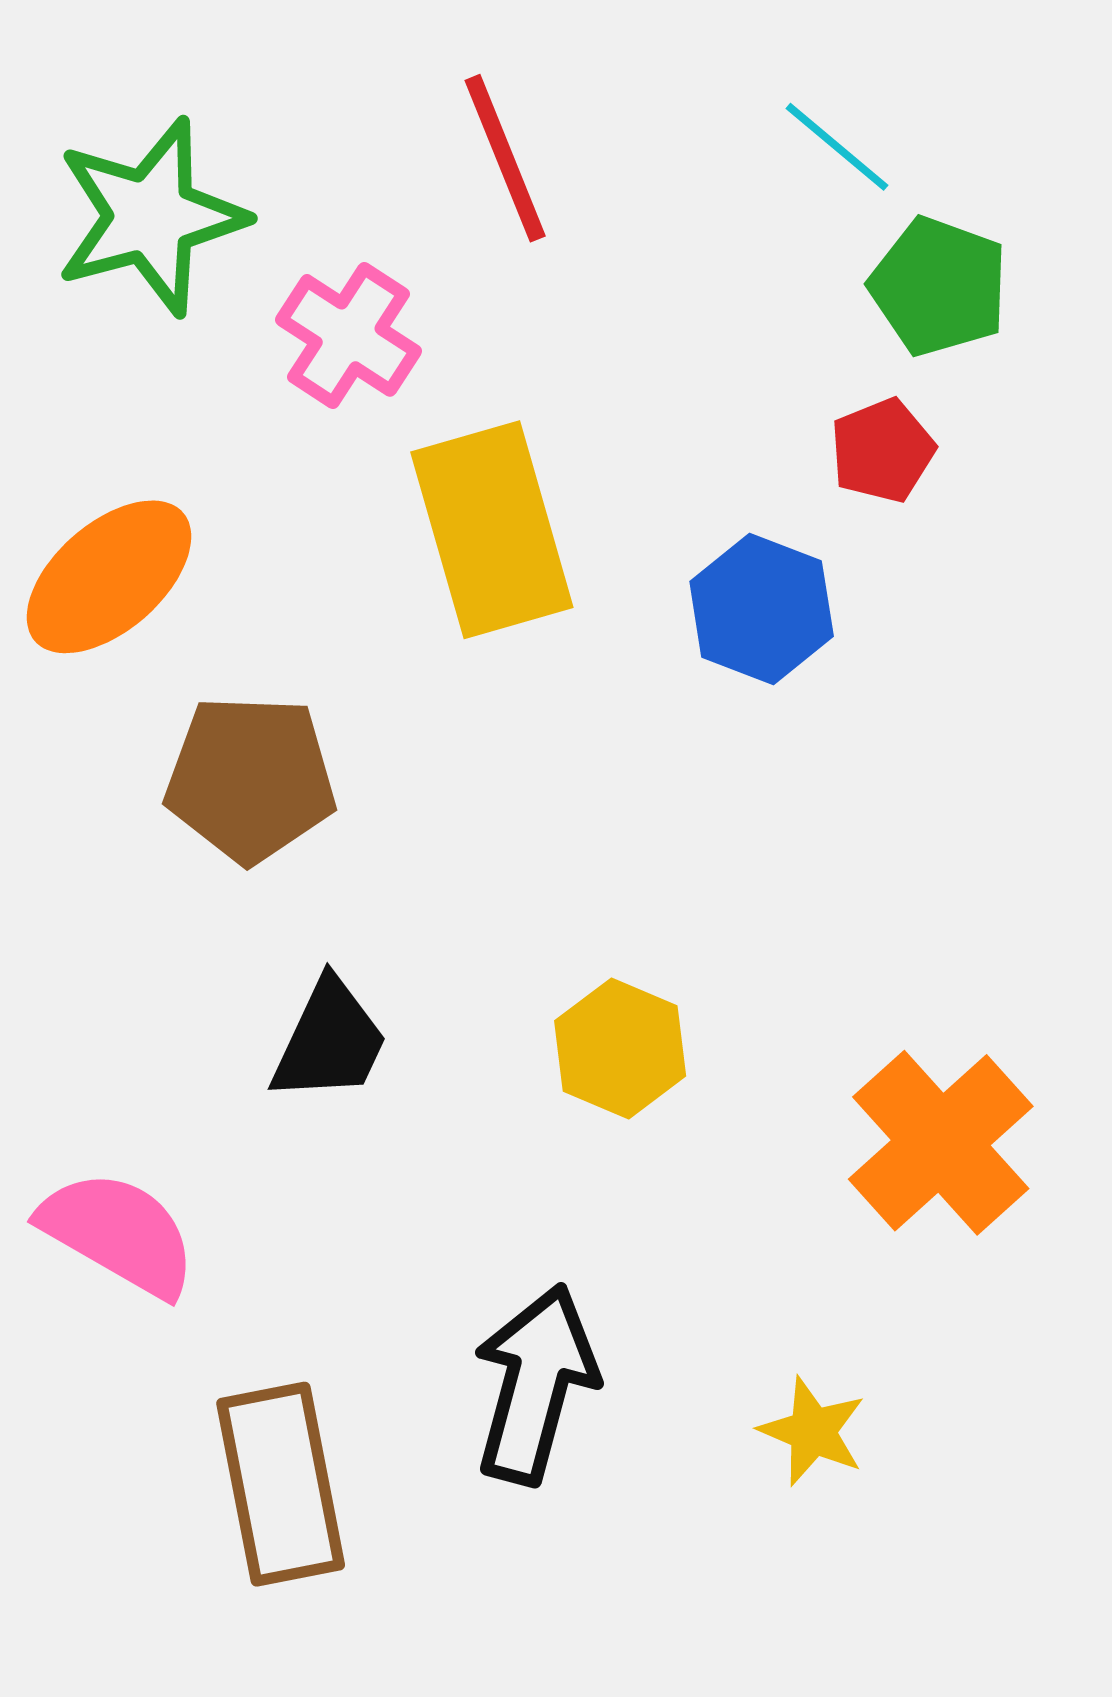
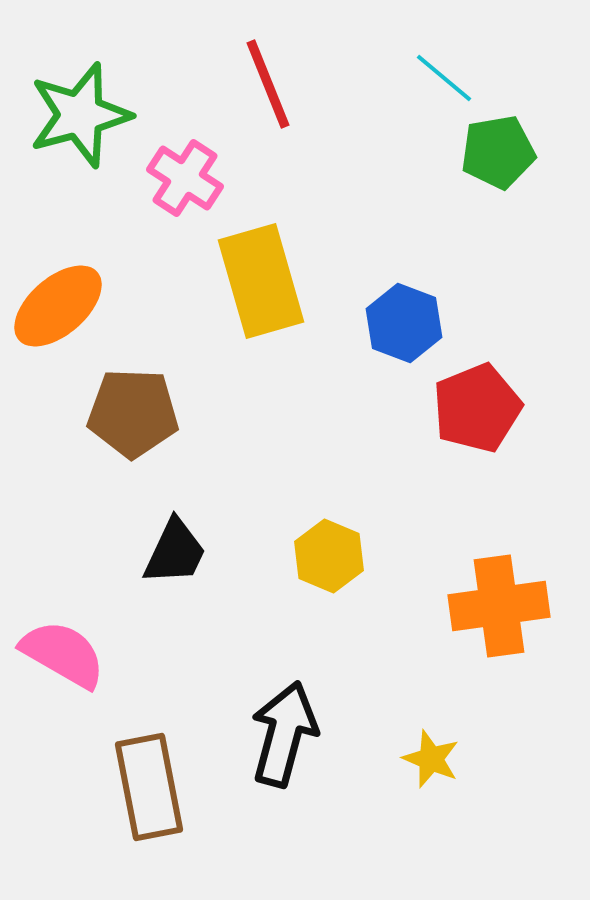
green pentagon: (939, 286) -> (498, 152), turned -30
red pentagon: (882, 451) -> (477, 408), moved, size x1.6
orange cross: (941, 1143) -> (499, 606), turned 34

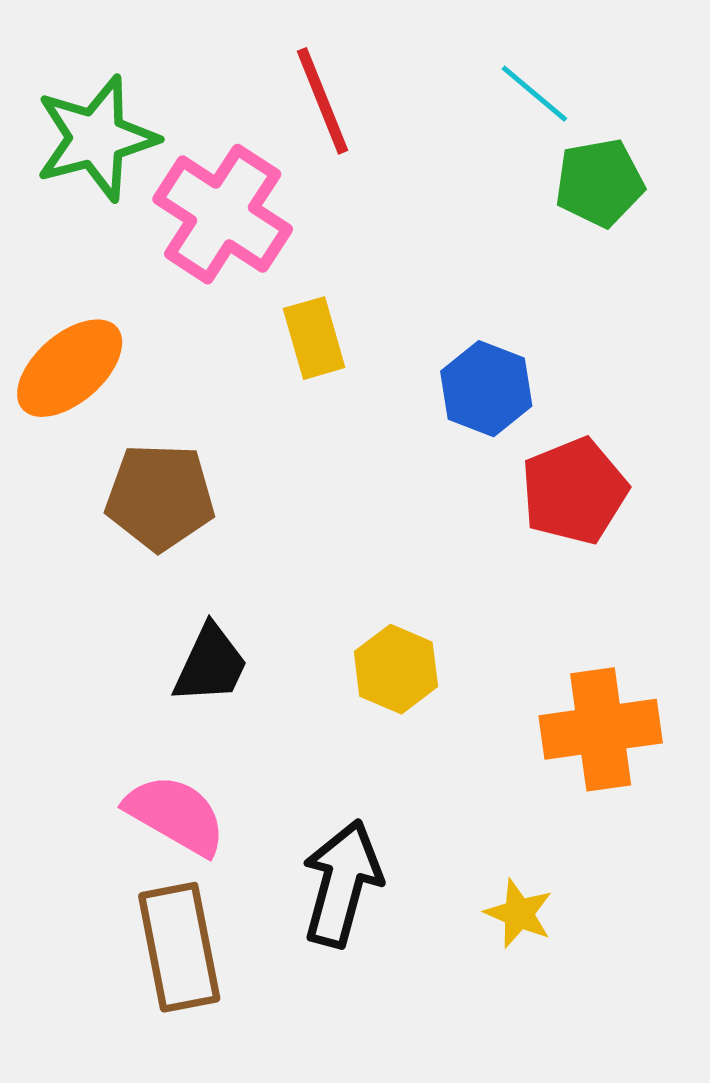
pink cross: (185, 178) -> (223, 214), size x1.5
yellow rectangle: (261, 281) -> (314, 338), size x0.6
pink semicircle: (63, 654) -> (176, 815), moved

